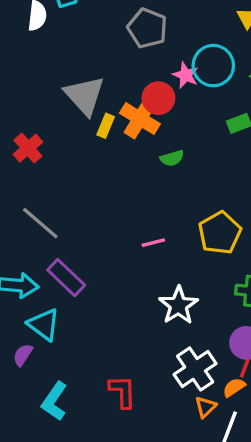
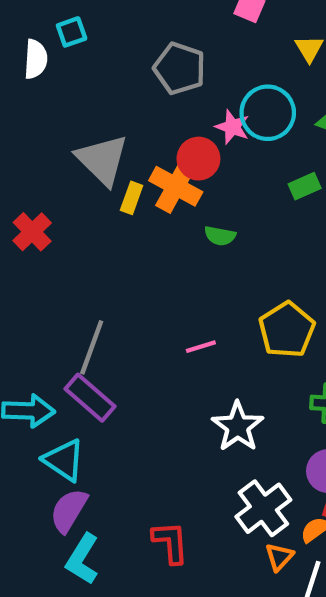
green semicircle: (172, 158) -> (220, 236), turned 30
gray line: (40, 223) -> (92, 347), moved, turned 72
purple semicircle: (23, 355) -> (69, 511), moved, size x1.5

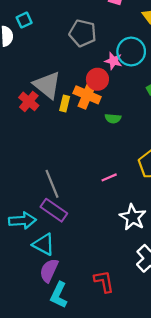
red cross: (32, 232) -> (29, 101), moved
gray line: (92, 347) -> (52, 184), turned -36

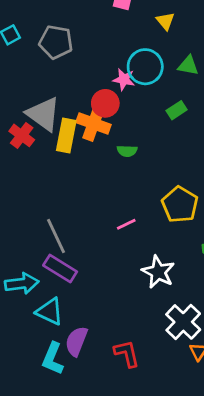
gray pentagon: (83, 33) -> (56, 42), moved
yellow rectangle: (65, 103) -> (66, 136), size x1.6
purple semicircle: (49, 270) -> (76, 341), moved
cyan L-shape: (59, 295) -> (53, 359), moved

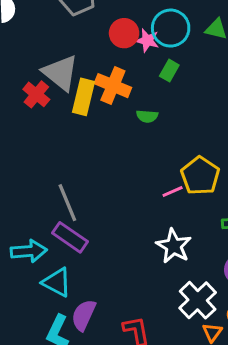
red circle: (105, 103) -> (124, 33), moved
green rectangle: (177, 110) -> (169, 71), moved, turned -30
pink line: (126, 224) -> (173, 192), moved

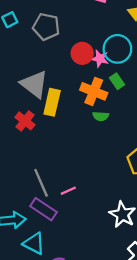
green rectangle: (169, 71) -> (117, 81), turned -63
orange cross: (113, 86) -> (94, 91), moved
red cross: (36, 94) -> (25, 121), moved
pink line: (173, 192) -> (68, 191), moved

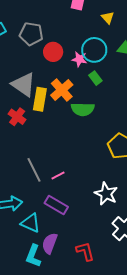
red circle: (82, 53) -> (53, 52), moved
orange cross: (94, 91) -> (62, 90), moved, turned 30
green semicircle: (101, 116) -> (83, 109), size x1.6
purple rectangle: (44, 209) -> (56, 205), moved

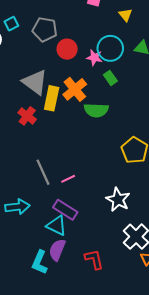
cyan triangle: (31, 223) -> (57, 226), moved

